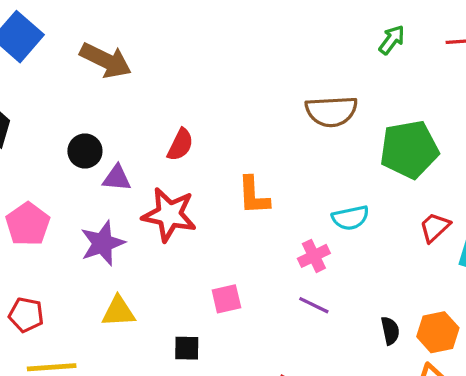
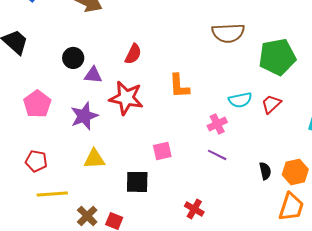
red trapezoid: (435, 227) -> (271, 104), moved
black square: (187, 348) -> (137, 182), size x1.4

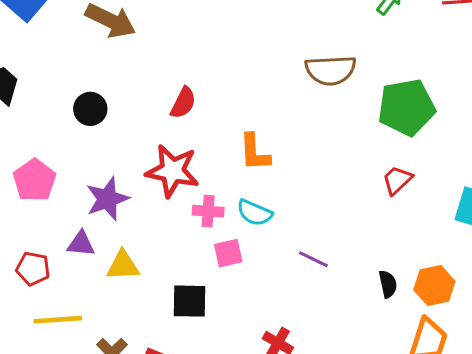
purple triangle: (93, 75) -> (81, 244), moved
cyan semicircle: (240, 100) -> (255, 213), moved, turned 35
pink cross: (217, 124) -> (208, 211), moved, turned 30

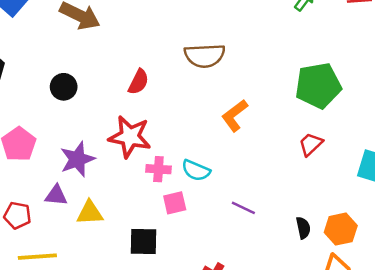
brown semicircle: (331, 70) -> (205, 56), moved
orange L-shape: (255, 152) -> (235, 116), moved, turned 56

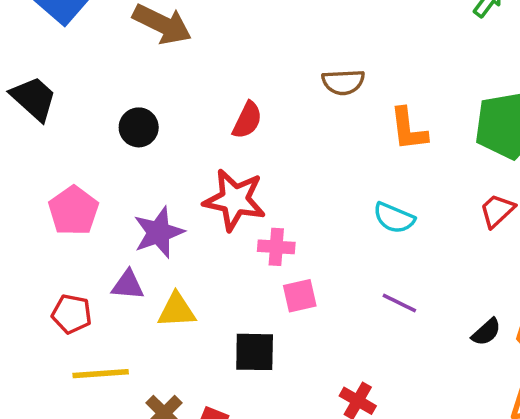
brown semicircle: (205, 56) -> (343, 82), size x0.7
orange L-shape: (235, 116) -> (408, 129), moved, turned -60
cyan semicircle: (196, 170) -> (394, 218), moved
black semicircle: (303, 228) -> (486, 332), turned 60

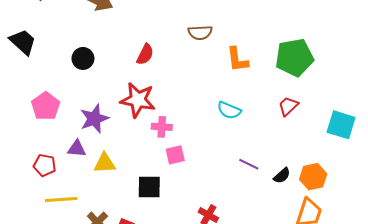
purple line: (399, 303) -> (249, 164), moved

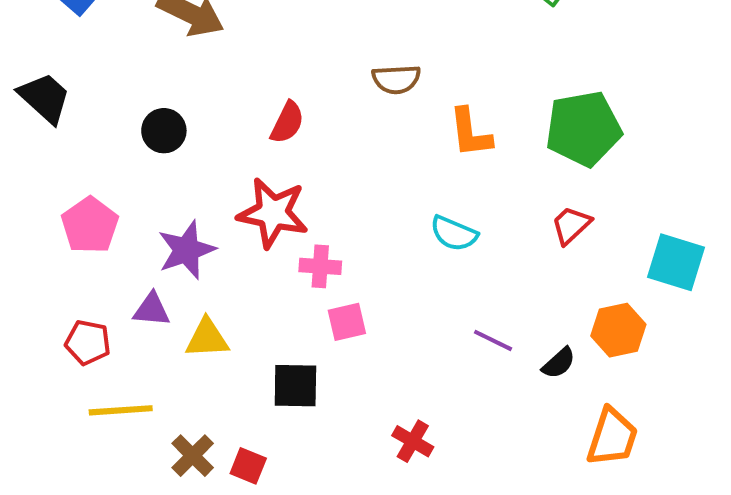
orange hexagon: (313, 177) -> (618, 330), moved

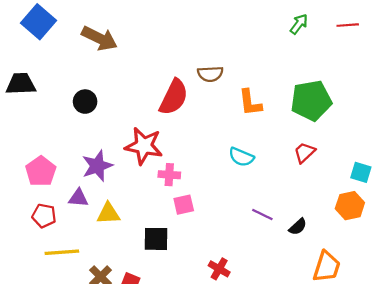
black trapezoid: (45, 98) -> (21, 84), turned -44
red semicircle: (287, 122) -> (174, 97), moved, size x1.6
pink pentagon: (90, 225) -> (41, 171), moved
cyan square: (676, 262) -> (361, 172), size x0.7
orange hexagon: (618, 330) -> (350, 206), moved

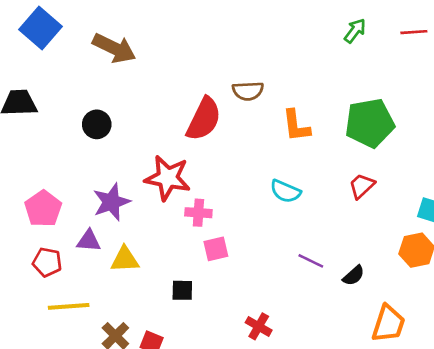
black square: (156, 239) -> (182, 290), size x0.7

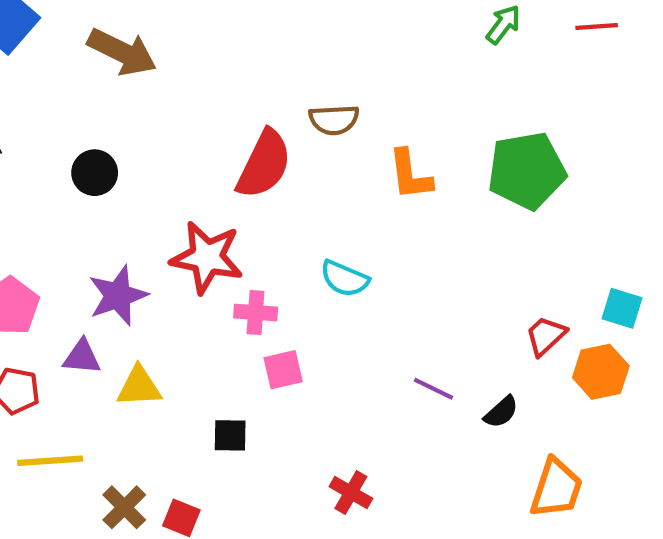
red trapezoid: (362, 186) -> (546, 336), moved
cyan semicircle: (285, 191) -> (345, 279), moved

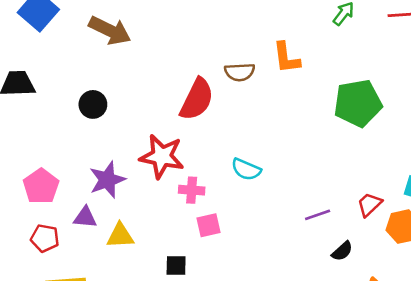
orange L-shape: (410, 175) -> (286, 58), moved
purple line: (433, 389) -> (318, 215), moved, turned -45

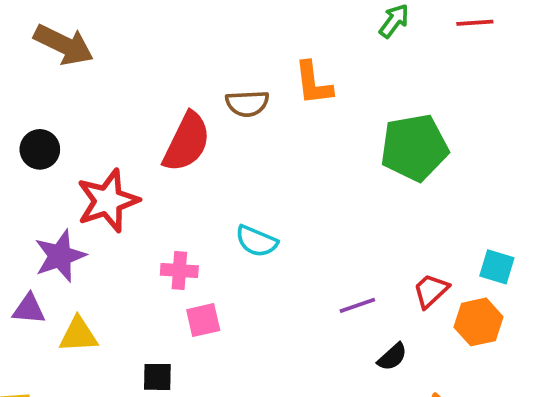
red star: (162, 156) -> (108, 201), moved, turned -30

